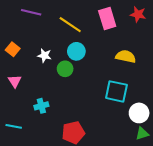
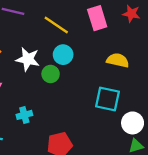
white star: (45, 55) -> (28, 59), size x1.5

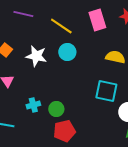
green circle: (51, 74) -> (56, 109), moved

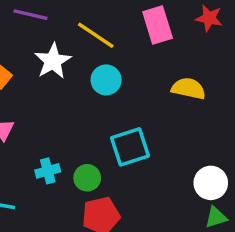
white star: (36, 56) -> (53, 61), moved, turned 30
cyan square: (106, 91) -> (130, 147), moved, turned -30

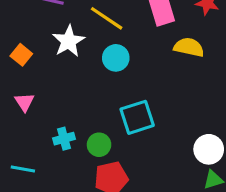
yellow semicircle: (188, 89) -> (189, 47), moved

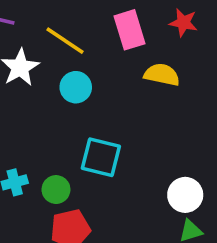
cyan square: (137, 117) -> (101, 157), turned 32

